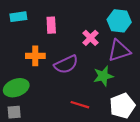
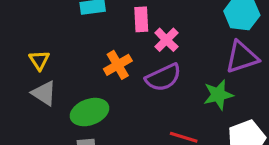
pink cross: (90, 38) -> (166, 40), moved
orange cross: (35, 56) -> (118, 65), turned -30

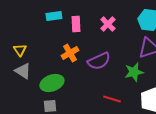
pink rectangle: (141, 19) -> (76, 24), moved
pink cross: (166, 40) -> (108, 24), moved

